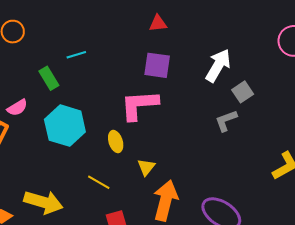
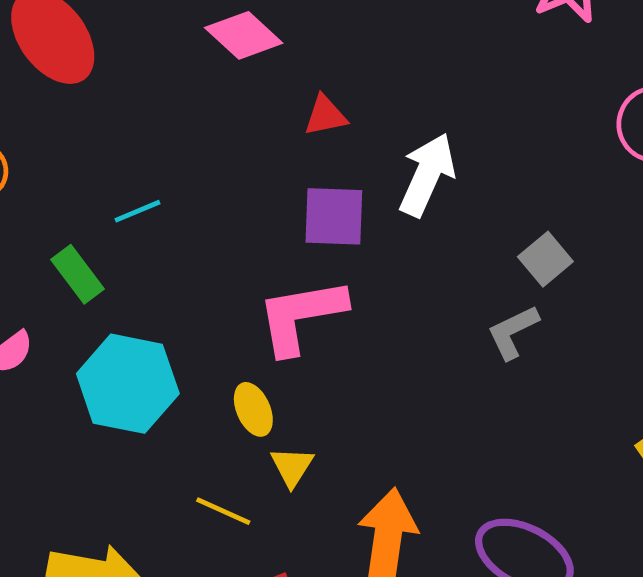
white arrow: (218, 65) -> (427, 175), moved
yellow triangle: (146, 167) -> (292, 467), moved

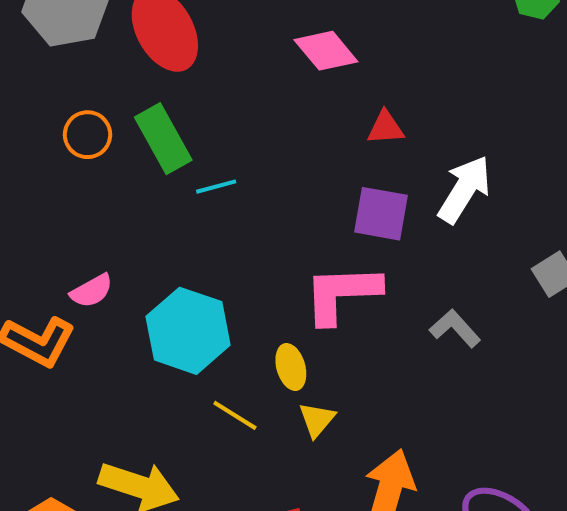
green rectangle: (78, 274) -> (163, 139), moved, size x1.4
gray L-shape: (513, 332) -> (455, 328), moved, turned 66
yellow line: (223, 511) -> (235, 415), moved

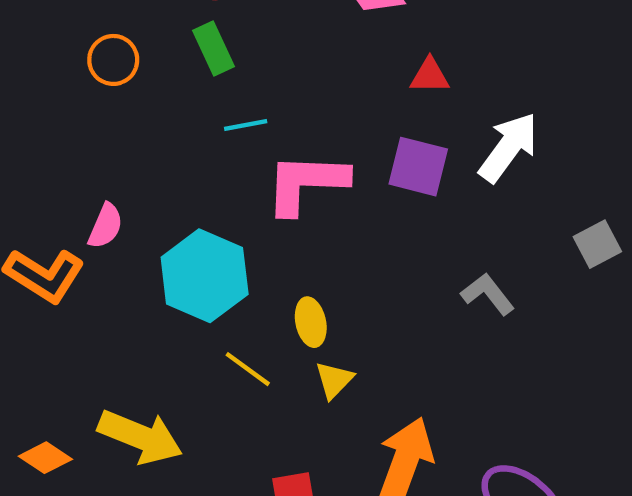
green rectangle: (163, 139) -> (214, 48), moved, size x0.7
pink semicircle: (92, 291) -> (105, 226), turned -42
pink L-shape: (342, 294) -> (306, 183), moved

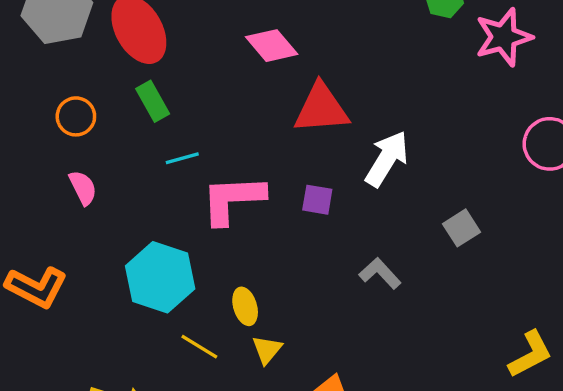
red triangle: (430, 76) -> (321, 109), size x1.8
purple square: (418, 167) -> (317, 200), moved, size x0.7
pink semicircle: (105, 226) -> (83, 188), moved, turned -45

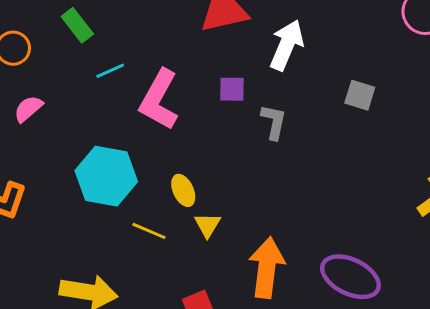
pink semicircle: (83, 188) -> (28, 109), turned -96
pink L-shape: (233, 199) -> (159, 100), turned -50
gray square: (461, 228) -> (360, 95), turned -32
gray L-shape: (380, 273) -> (274, 122), moved, turned 63

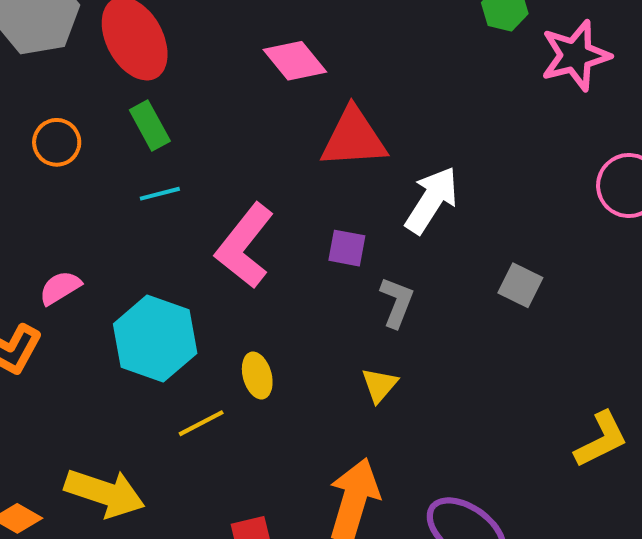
cyan line: (110, 71) -> (160, 194), moved
pink semicircle: (28, 109) -> (60, 288), moved
yellow triangle: (208, 225) -> (379, 385), moved
yellow line: (149, 231) -> (201, 423), turned -60

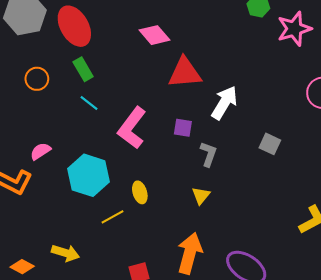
cyan line: (160, 194) -> (89, 103), turned 54
yellow arrow: (105, 493) -> (65, 253), size x0.7

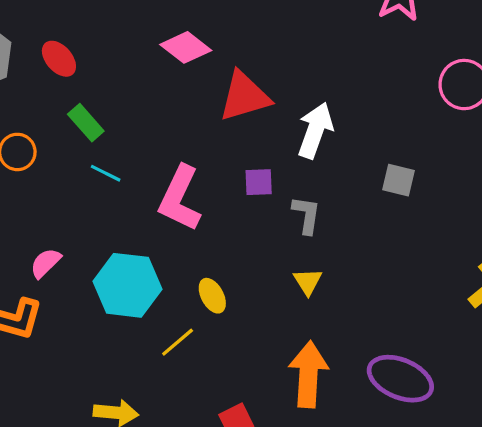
red ellipse: (74, 26) -> (59, 59), size x0.6

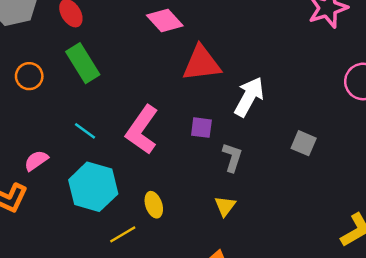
green rectangle: (86, 123) -> (83, 63), size x1.4
cyan line: (106, 173) -> (85, 131), moved

